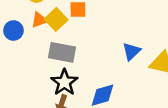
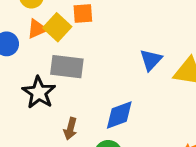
black star: (64, 82) -> (39, 92), moved

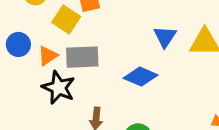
orange triangle: (37, 29) -> (48, 56), moved
blue diamond: (119, 115) -> (141, 77), moved, turned 52

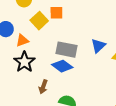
gray rectangle: (82, 57) -> (67, 50), moved
blue diamond: (141, 77) -> (62, 66), moved

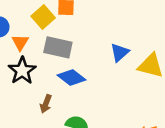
orange triangle: (22, 40) -> (20, 42), turned -40
gray rectangle: (67, 50) -> (58, 47), moved

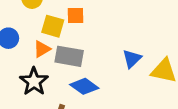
yellow square: (43, 17) -> (53, 26), turned -30
orange triangle: (20, 42) -> (42, 49), moved, turned 30

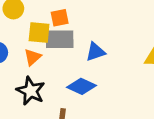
gray rectangle: (69, 56) -> (60, 39), moved
blue triangle: (132, 59) -> (95, 52), moved, turned 36

